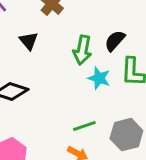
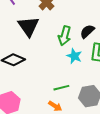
black triangle: (29, 41) -> (28, 26), size x1.6

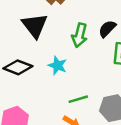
cyan star: (74, 56) -> (57, 66), moved

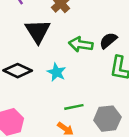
green arrow: (80, 35) -> (81, 44), turned 80

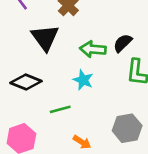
cyan star: (56, 72) -> (83, 80), moved
green line: (74, 107) -> (60, 109), moved

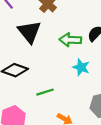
cyan star: (83, 80) -> (81, 67), moved

